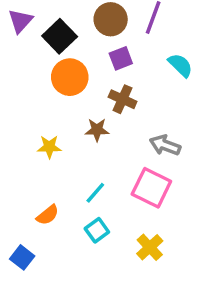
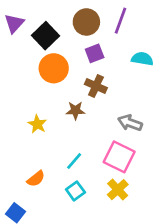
cyan semicircle: (180, 65) -> (142, 59), turned -35
yellow star: (49, 147) -> (37, 124), turned 30
yellow cross: (150, 247) -> (118, 190), moved

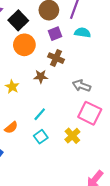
cyan semicircle: (142, 59) -> (83, 33), moved
pink square: (119, 157) -> (90, 113), moved

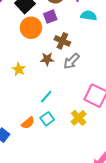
purple square: (55, 34) -> (50, 17), moved
gray arrow: (82, 86) -> (71, 61), moved, turned -66
orange semicircle: (11, 127) -> (28, 123), moved

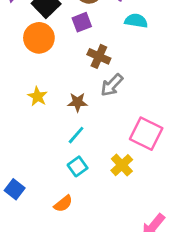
orange circle: (31, 28) -> (39, 38), moved
brown star: (47, 59) -> (78, 102), moved
orange semicircle: (28, 123) -> (63, 204), moved

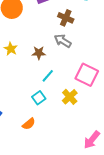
brown cross: (99, 56) -> (66, 18), moved
gray arrow: (112, 85) -> (63, 41), turned 78
cyan line: (76, 135) -> (48, 76), moved

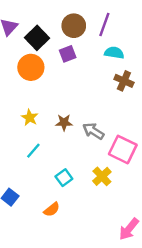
brown cross: (66, 18) -> (124, 81), moved
gray arrow: (63, 41) -> (93, 131), moved
cyan line: (48, 76) -> (33, 151), moved

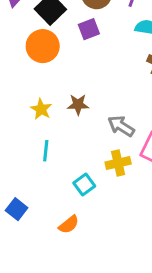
brown star: (64, 122) -> (78, 105), moved
cyan line: (33, 151) -> (46, 151), turned -35
yellow cross: (102, 176) -> (118, 163), moved, turned 30

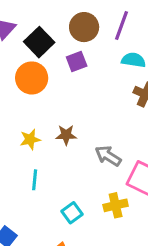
yellow star: (41, 109) -> (30, 139), turned 30
yellow cross: (118, 163) -> (116, 205), moved

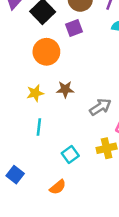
orange circle: (32, 78) -> (46, 52), moved
gray arrow: (108, 156) -> (100, 107), turned 115

